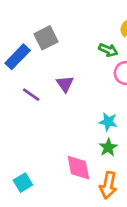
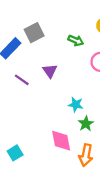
green arrow: (108, 50) -> (76, 40), moved
cyan star: (108, 122) -> (76, 105), moved

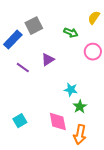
purple triangle: (50, 71) -> (48, 60), turned 32
cyan square: (15, 153) -> (20, 121), moved

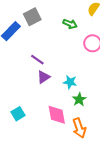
purple triangle: (48, 60) -> (44, 77), moved
purple line: (23, 68) -> (37, 60), moved
orange arrow: (80, 135) -> (79, 128), turned -30

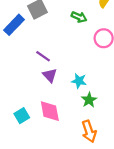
purple triangle: (44, 77) -> (50, 75), turned -40
pink diamond: (57, 115) -> (50, 111), moved

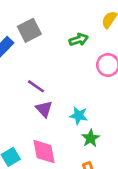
green arrow: (79, 17) -> (79, 40), turned -40

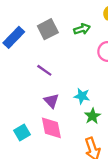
gray square: (29, 30) -> (48, 29), moved
purple triangle: (44, 109) -> (51, 101), moved

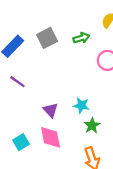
purple line: (44, 70) -> (17, 82), moved

